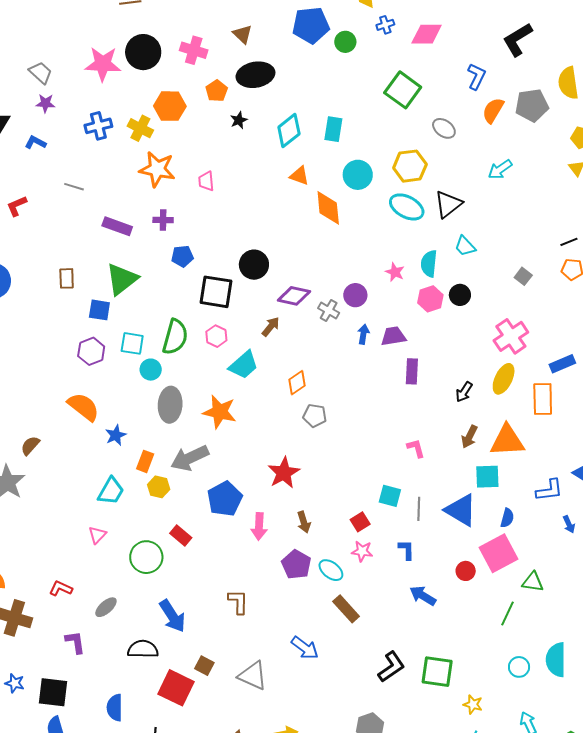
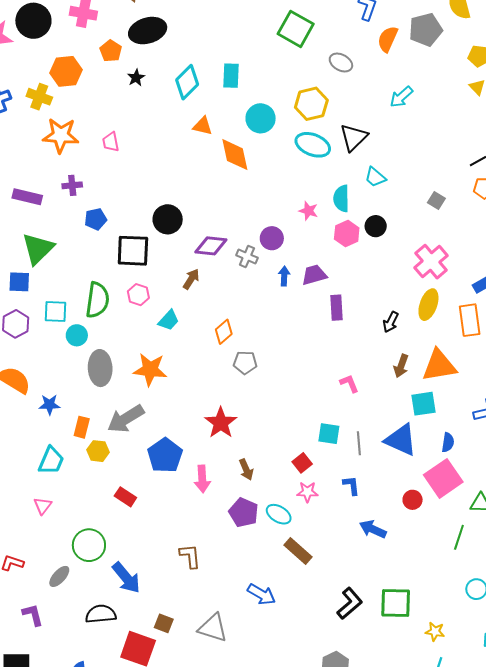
cyan trapezoid: (244, 365) -> (169, 320), size x0.7
blue star: (116, 435) -> (49, 405), turned 30
green circle: (146, 557) -> (89, 545), moved

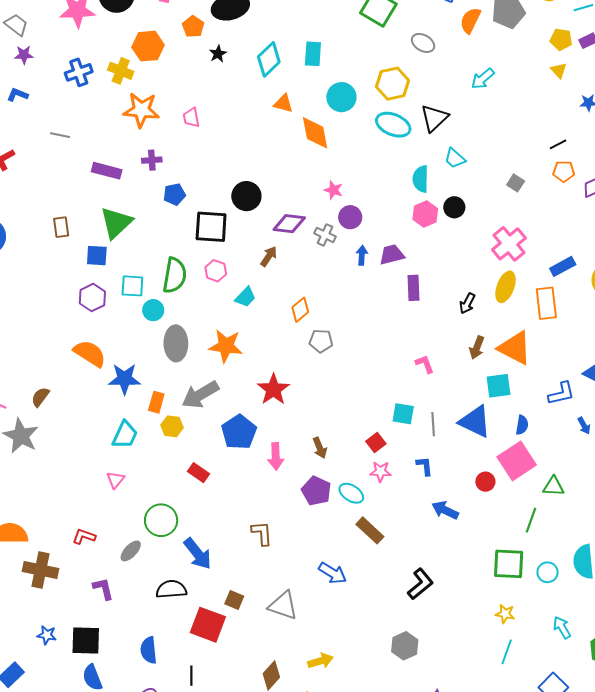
pink star: (308, 211) -> (333, 190), moved
orange triangle: (439, 365) -> (515, 348), turned 36
blue star: (49, 405) -> (125, 379), size x1.5
red star: (221, 423) -> (273, 389), moved
green square: (396, 603) -> (509, 564), moved

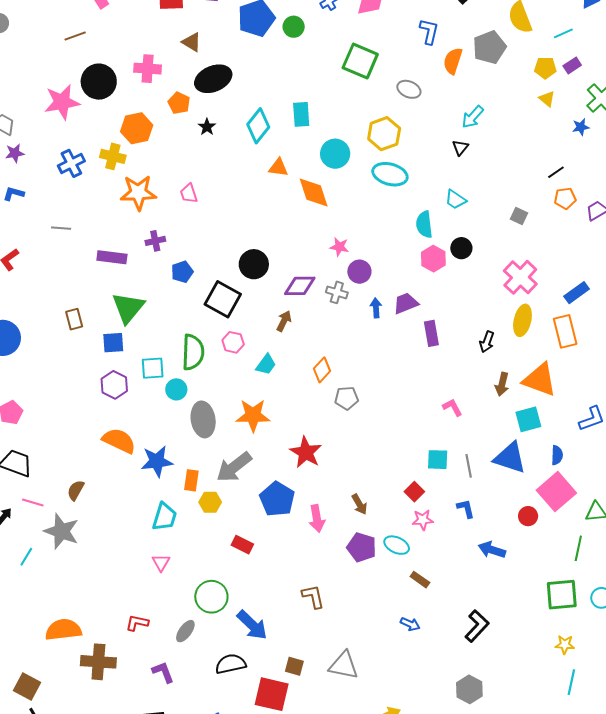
black triangle: (434, 118) -> (460, 148), moved, size x0.6
black square: (211, 227) -> (223, 299), turned 33
brown rectangle: (370, 530) -> (420, 580), size x0.7
blue arrow: (332, 573) -> (410, 624), moved, size x0.7

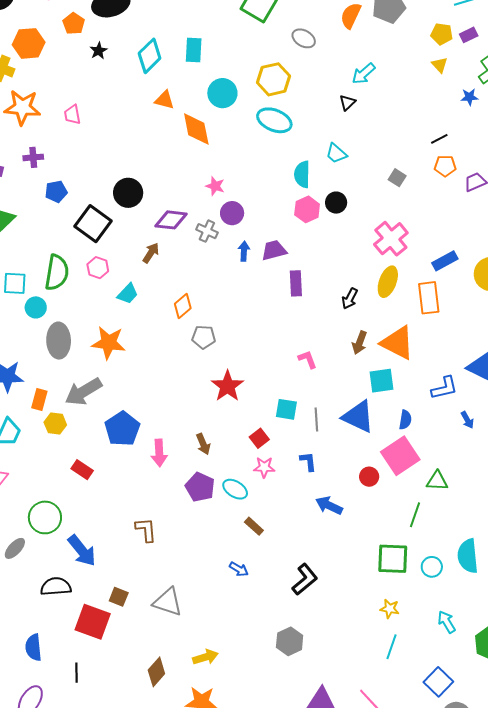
red star: (306, 452) -> (227, 386), moved

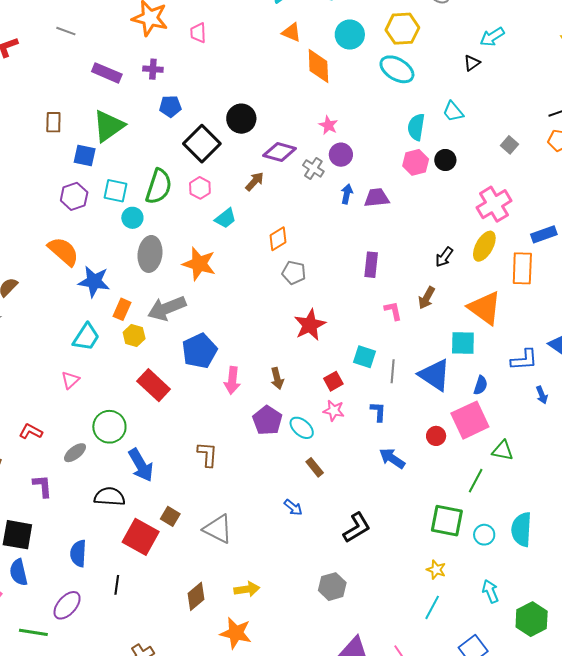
purple rectangle: (296, 283) -> (371, 265), moved
brown arrow: (360, 343) -> (427, 298), moved
red rectangle: (82, 470) -> (154, 385), size x1.5

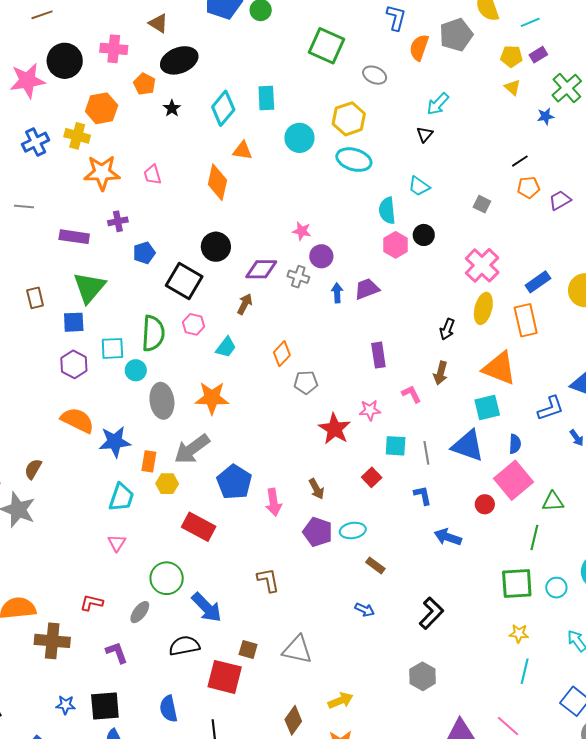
orange diamond: (318, 66) -> (217, 182), moved, turned 30
pink star: (334, 411) -> (370, 410), moved
cyan ellipse: (302, 428) -> (353, 531), turned -35

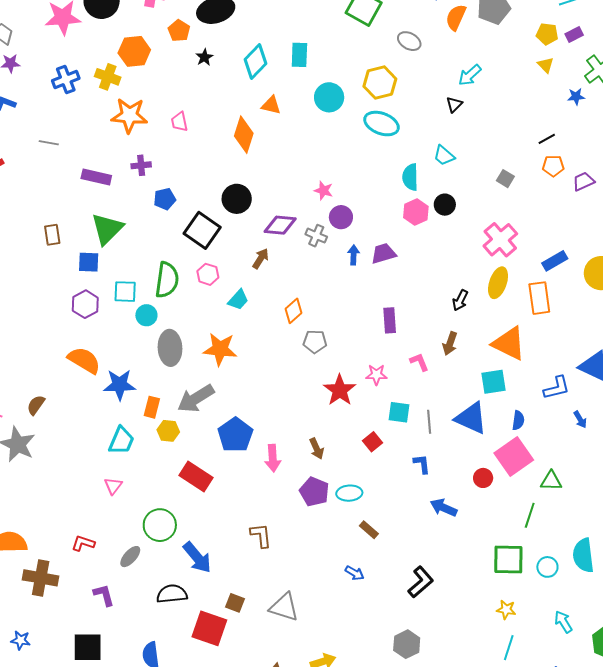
blue star: (66, 705) -> (21, 640), moved

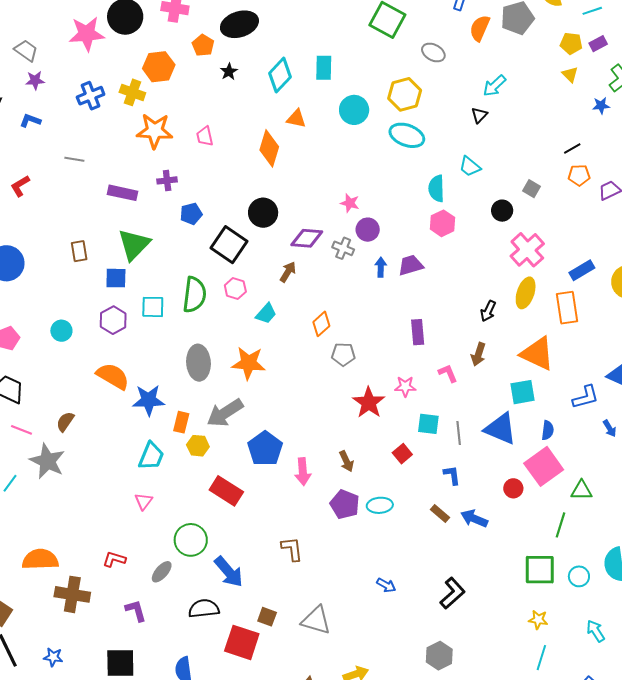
black circle: (445, 205) -> (502, 211), moved
cyan circle: (146, 315) -> (61, 331), moved
brown rectangle: (369, 530) -> (440, 514), moved

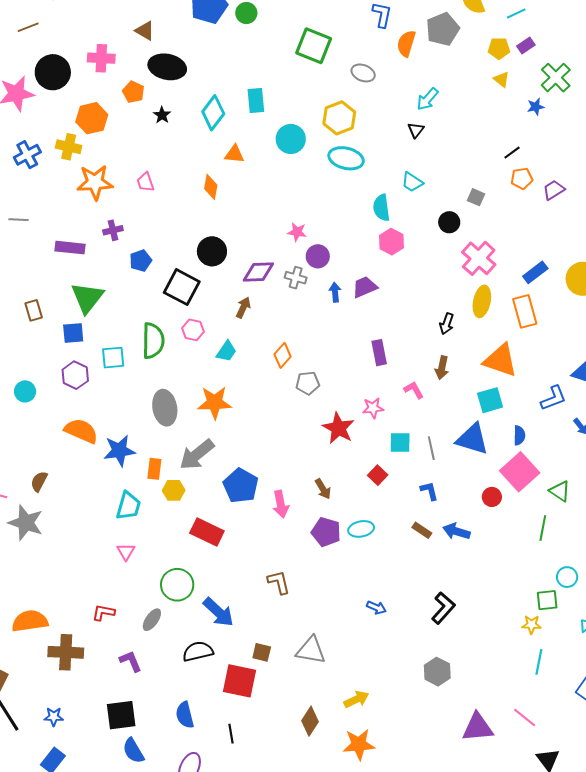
black ellipse: (239, 24) -> (167, 67), turned 36
orange diamond: (269, 148) -> (211, 187), size x0.7
green triangle: (581, 490) -> (560, 491), turned 40
green square: (540, 570) -> (547, 600), moved, size x0.7

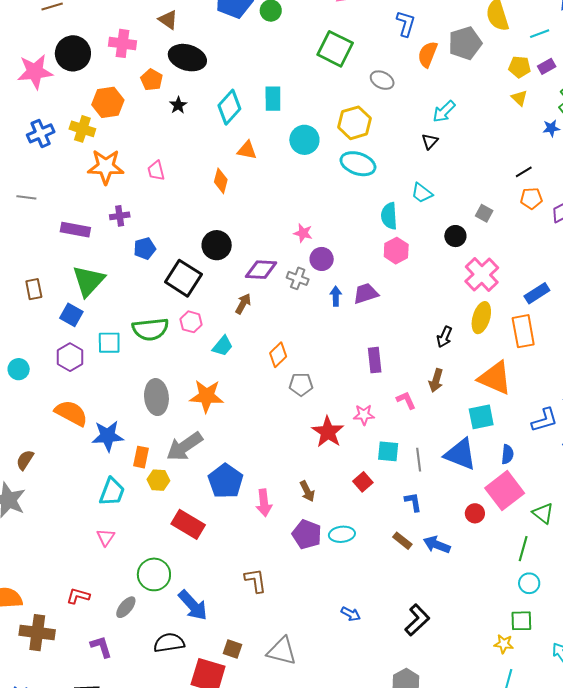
blue square: (73, 333) -> (71, 315), turned 30
green semicircle: (153, 341) -> (150, 329), turned 78
cyan circle: (567, 577) -> (529, 583), moved

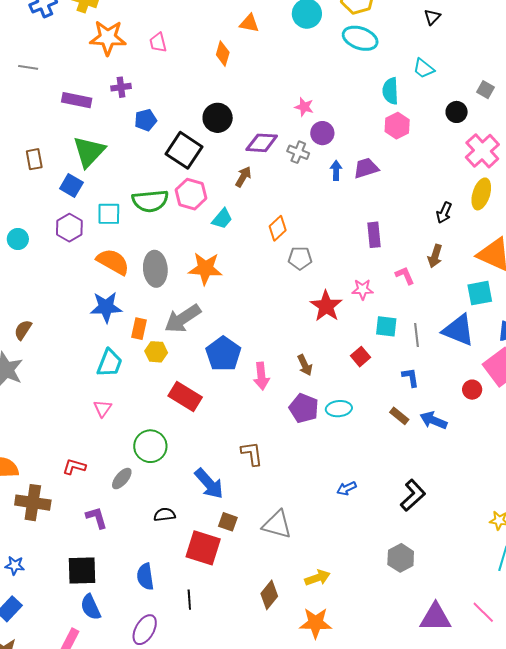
pink hexagon: (191, 322) -> (191, 194), size x1.4
orange semicircle: (71, 413) -> (113, 262), moved
blue arrow: (193, 605) -> (209, 484), moved
blue arrow: (351, 614) -> (346, 488), turned 126
black semicircle: (169, 643) -> (164, 515), size x0.7

